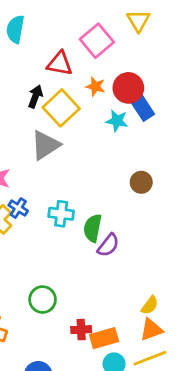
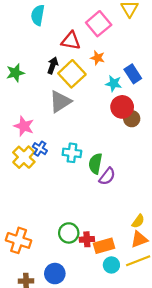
red circle: (128, 88) -> (122, 107), moved
brown circle: (141, 182) -> (132, 119), moved
green circle: (43, 300) -> (69, 233), moved

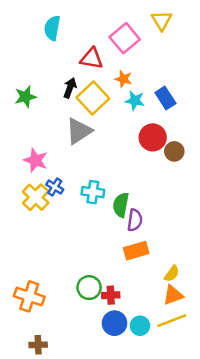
cyan star: (114, 83) -> (135, 101), moved
brown circle: (132, 119) -> (174, 151), moved
purple semicircle: (107, 176) -> (135, 220), turned -30
orange rectangle: (104, 246) -> (136, 251), moved
blue circle: (55, 274) -> (115, 323), moved

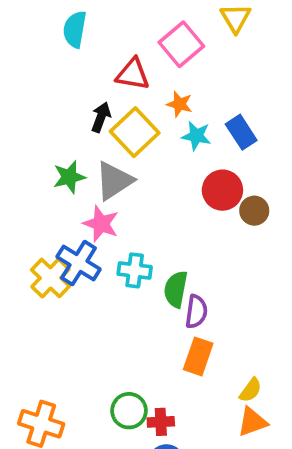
green star: (25, 97) -> (69, 177), moved
pink star: (36, 160) -> (101, 224), moved
blue cross: (55, 187) -> (79, 263), size x1.6
orange rectangle: (136, 251) -> (198, 356), turned -55

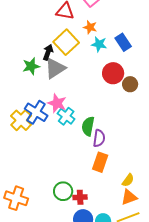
black arrow: (101, 117) -> (48, 52), moved
pink star: (101, 224) -> (57, 103), moved
cyan cross: (135, 270) -> (66, 116), turned 30

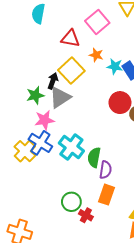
cyan star: (99, 44) -> (115, 66), moved
pink star: (57, 103) -> (45, 120), moved, turned -30
cyan cross: (66, 116) -> (71, 147), size x1.4
green circle: (63, 191) -> (71, 202), moved
red cross: (80, 197) -> (86, 215), moved, turned 32

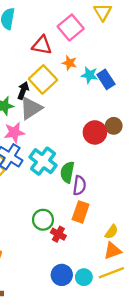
red circle: (120, 103) -> (95, 132), moved

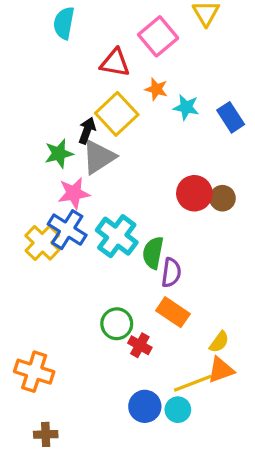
blue rectangle: (106, 79) -> (231, 117), moved
brown circle: (114, 126) -> (222, 198), moved
orange rectangle: (81, 212) -> (173, 312), turned -75
yellow line: (111, 273) -> (193, 383), moved

